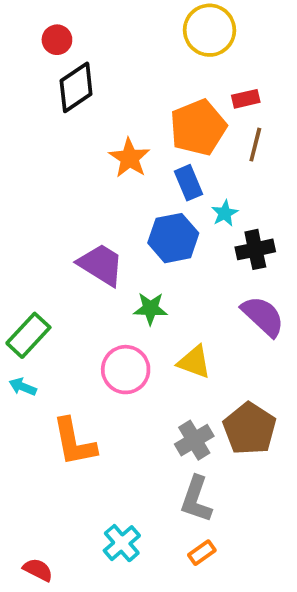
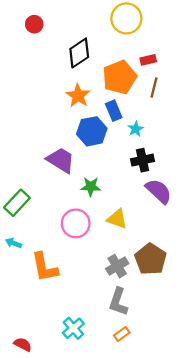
black diamond: (76, 87) -> (79, 53), moved
blue hexagon: (173, 238) -> (92, 131), moved
black cross: (255, 249) -> (142, 160), moved
cyan arrow: (23, 387) -> (13, 243), moved

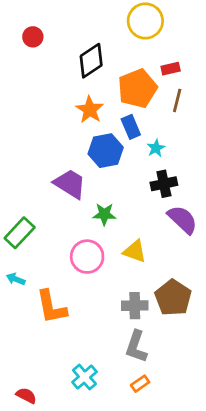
red circle: (34, 24) -> (33, 37), moved
gray cross: (117, 266) -> (135, 306), turned 30

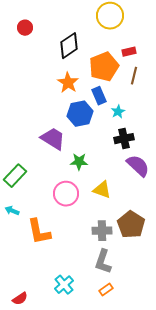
red semicircle: (26, 396) -> (20, 299), turned 119

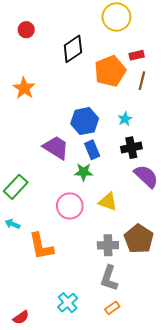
orange star: (68, 83) -> (24, 88), moved
blue rectangle: (99, 96) -> (92, 150), moved

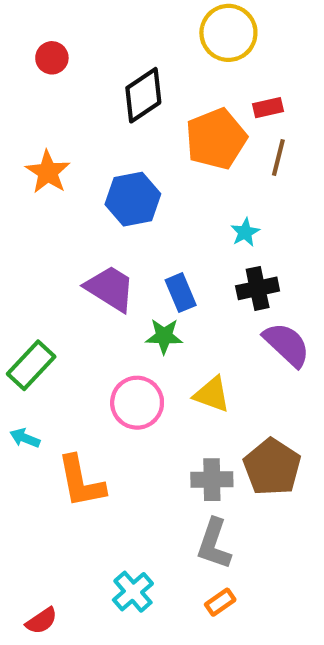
blue hexagon: (85, 121) -> (133, 199), moved

